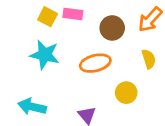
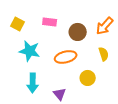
yellow square: (48, 17) -> (18, 24), moved
cyan arrow: (32, 107) -> (33, 83), moved, turned -102

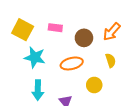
yellow square: (18, 24) -> (23, 30), size x1.5

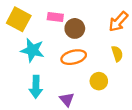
brown circle: (84, 38) -> (75, 28), moved

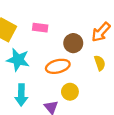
brown circle: (75, 28) -> (73, 43), moved
yellow circle: (99, 81) -> (70, 92), moved

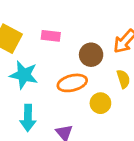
yellow circle: (70, 92) -> (100, 103), moved

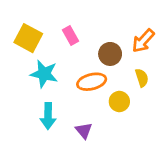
pink rectangle: (51, 36) -> (70, 35), turned 54

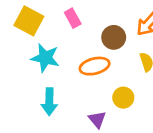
yellow circle: (119, 102) -> (123, 98), moved
purple triangle: (84, 131) -> (97, 119), moved

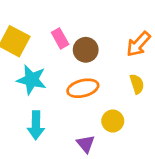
brown circle: (114, 37) -> (86, 50), moved

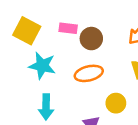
pink rectangle: (60, 38) -> (68, 28), turned -54

